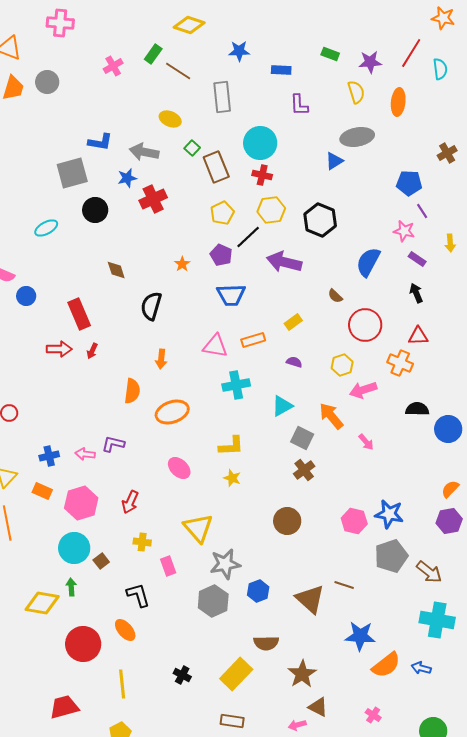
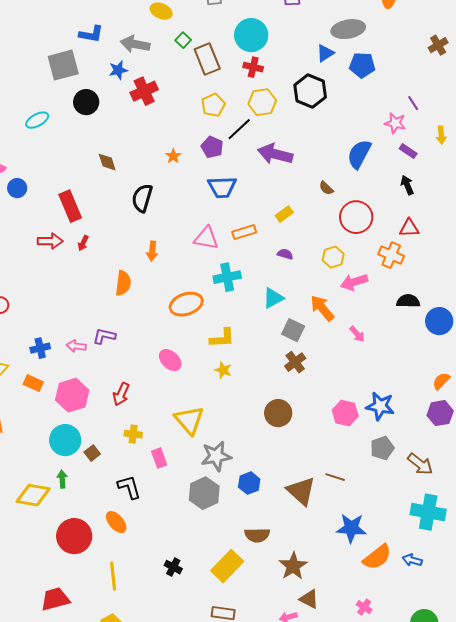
blue pentagon: (409, 183) -> (362, 65), moved
black hexagon: (320, 220) -> (310, 91), moved
orange ellipse: (172, 412) -> (186, 304), moved
gray pentagon: (391, 556) -> (382, 448), size x0.7

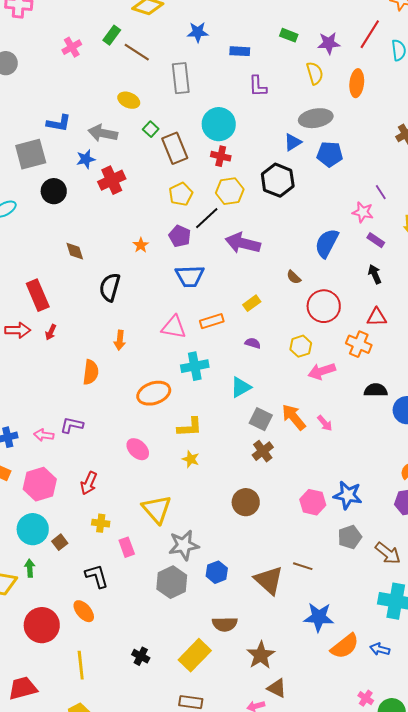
orange arrow: (322, 308) -> (294, 417), moved
pink cross: (364, 607) -> (366, 698), moved

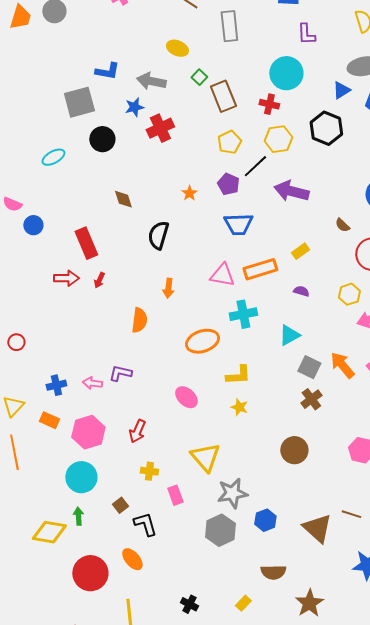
cyan circle: (219, 124) -> (286, 73), moved
orange rectangle: (212, 321) -> (260, 269), size x1.4
brown square: (60, 542) -> (120, 505), moved
yellow rectangle: (195, 655) -> (243, 603), size x0.5

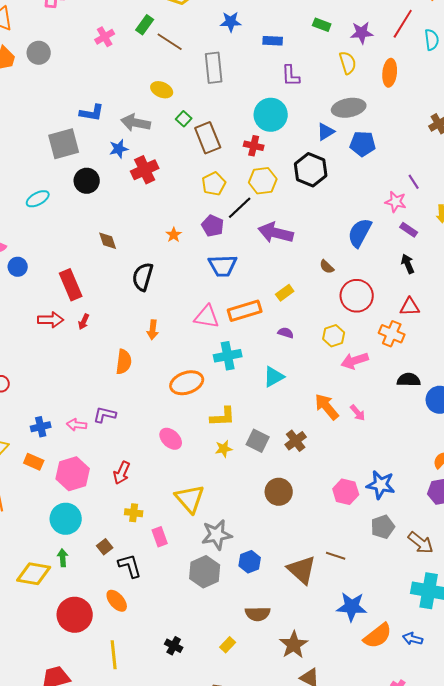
gray square: (309, 367) -> (258, 441), moved
yellow star: (239, 407) -> (224, 449), turned -30

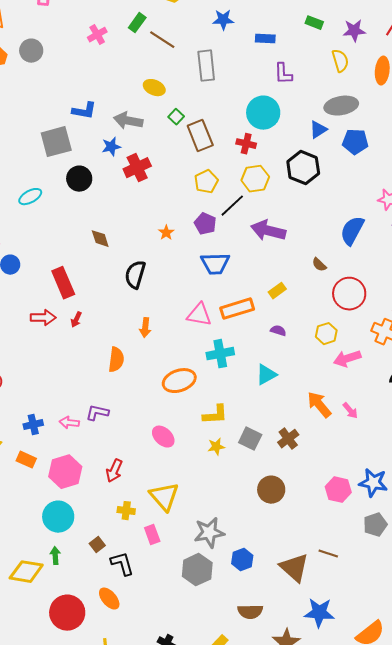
yellow triangle: (190, 499) -> (164, 497), moved
blue star: (352, 607) -> (319, 613), moved

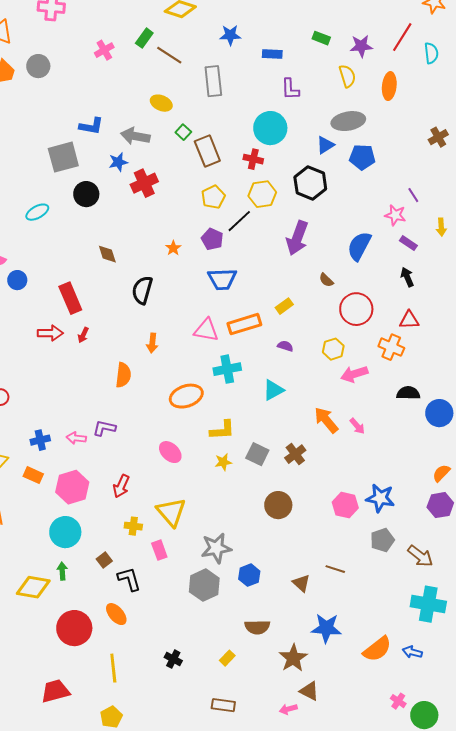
purple arrow: (268, 231) -> (297, 238), moved, turned -84
brown triangle: (294, 568) -> (301, 583), size x0.6

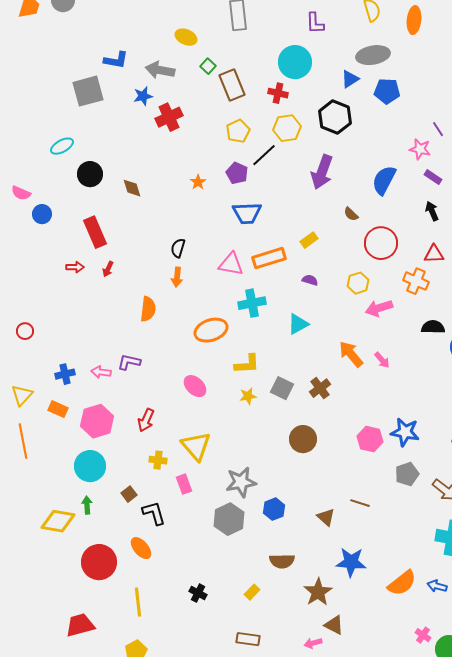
black circle: (86, 194) -> (90, 174), moved
black semicircle: (142, 290) -> (178, 248), moved, size x0.7
red arrow: (50, 333) -> (75, 267), size x0.7

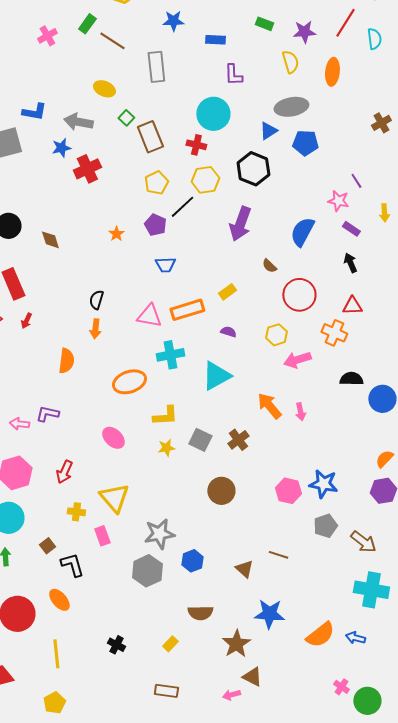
blue trapezoid: (247, 213) -> (165, 265), size x0.7
cyan triangle: (298, 324) -> (216, 376), size x1.4
pink arrow: (382, 360) -> (300, 412), turned 30

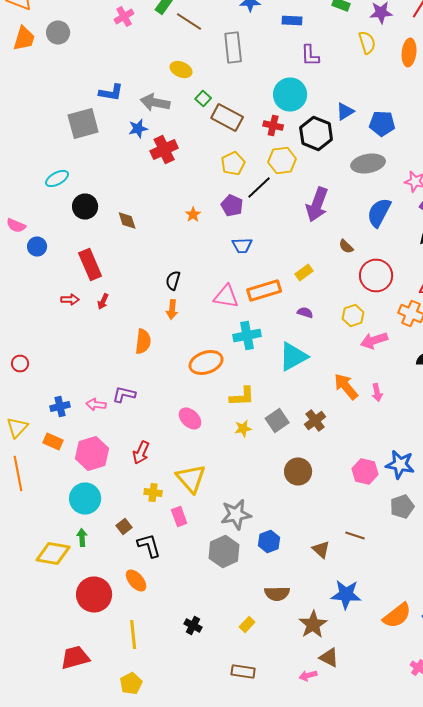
gray ellipse: (291, 107) -> (368, 164), moved
brown rectangle: (150, 137) -> (227, 118), turned -40
black hexagon: (253, 169) -> (316, 134), moved
gray square: (200, 440) -> (277, 420), turned 30

